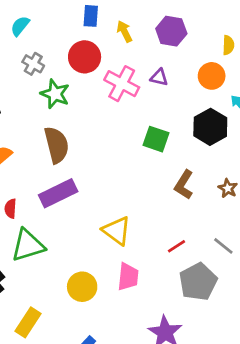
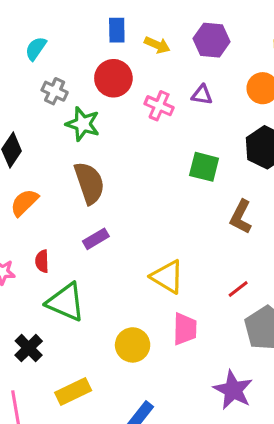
yellow arrow: (124, 31) -> (157, 45), turned 145
pink cross: (122, 84) -> (159, 106), size x0.7
purple rectangle: (58, 193) -> (96, 239), size x0.6
green triangle: (28, 245) -> (66, 302), turned 45
yellow rectangle: (28, 322) -> (73, 392), turned 36

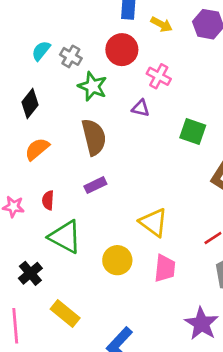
cyan semicircle: (36, 49) -> (41, 51), moved
purple triangle: (202, 95) -> (141, 108), moved
yellow circle: (133, 345) -> (117, 260), moved
yellow rectangle: (73, 392) -> (65, 313), turned 60

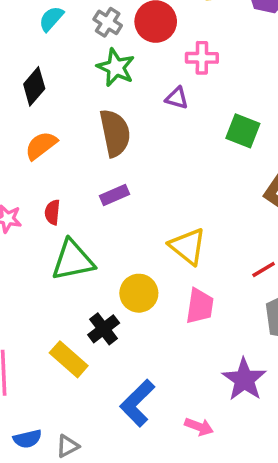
gray cross: (71, 56) -> (108, 22), moved
pink cross: (159, 76) -> (202, 58), turned -30
green triangle: (65, 237) -> (73, 260), turned -42
black cross: (30, 273) -> (104, 329), moved

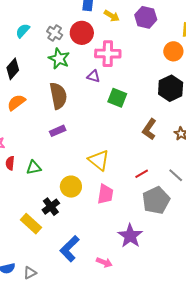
pink cross: (202, 58) -> (108, 54), size x1.4
green square: (243, 131) -> (117, 98), moved
red semicircle: (52, 212) -> (10, 163), moved
green triangle: (73, 260) -> (34, 168), size x0.6

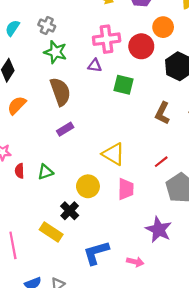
red circle: (82, 33) -> (141, 46), moved
orange circle: (173, 51) -> (163, 27), moved
blue L-shape: (70, 249) -> (96, 253), turned 36

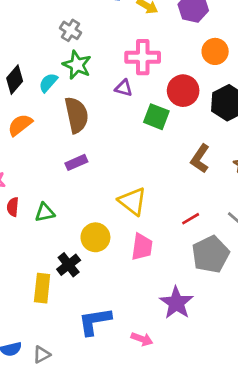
cyan semicircle: (12, 28) -> (48, 83), moved
red circle: (141, 46) -> (183, 91), moved
yellow rectangle: (51, 232) -> (42, 288), turned 55

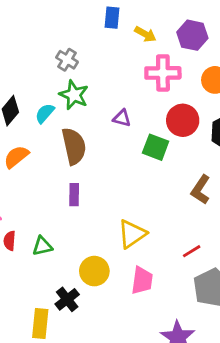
pink cross: (143, 57) -> (163, 73), moved
purple rectangle: (76, 162) -> (74, 195), turned -65
yellow triangle: (133, 201) -> (132, 234), turned 48

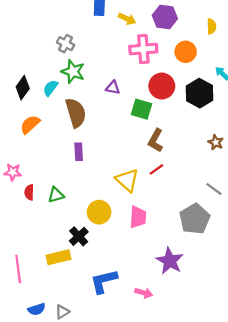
brown L-shape: (201, 190) -> (156, 140), moved
yellow triangle: (132, 234) -> (127, 180), turned -40
red line: (192, 251) -> (156, 169), moved
yellow rectangle: (40, 324) -> (58, 257), turned 75

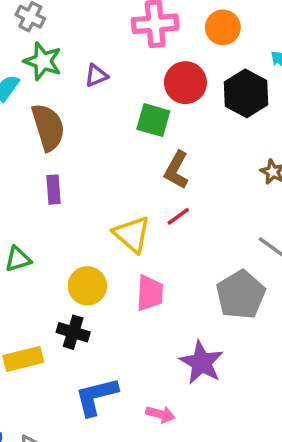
purple triangle: (113, 88) -> (96, 76), moved, turned -32
black cross: (79, 236) -> (73, 332), moved, turned -30

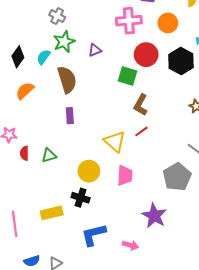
green star: (43, 61) -> (64, 42), turned 30

